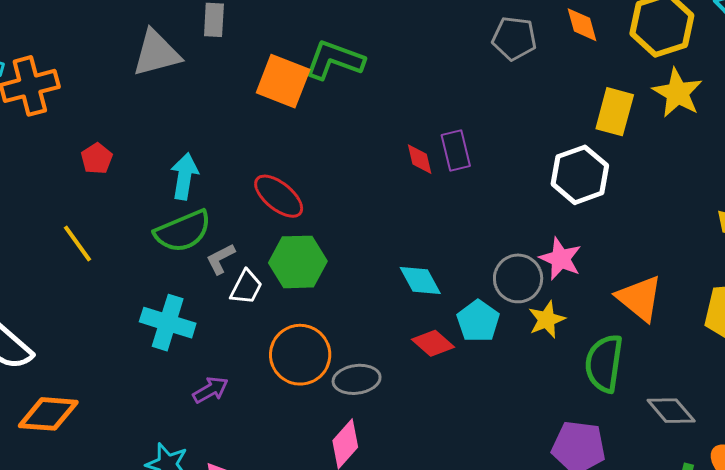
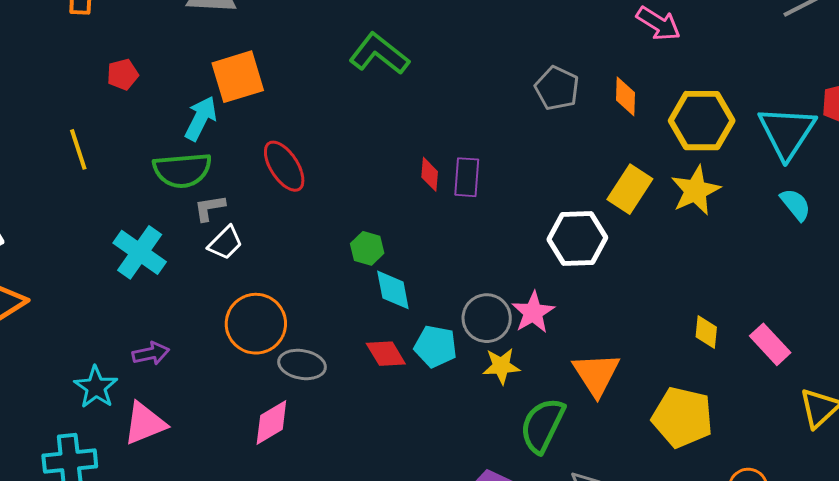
orange square: (283, 81) -> (238, 77), moved, turned 34
green hexagon: (298, 262) -> (367, 248), moved, size x0.6
cyan pentagon: (478, 321) -> (436, 346), turned 30
purple arrow: (210, 390) -> (151, 353), moved

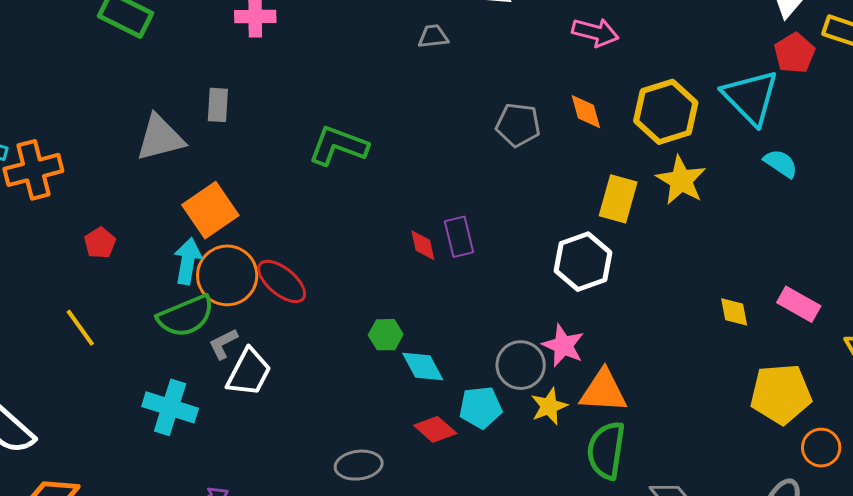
white trapezoid: (225, 243) -> (249, 372), size x1.4
orange circle: (256, 324) -> (227, 275), moved
orange triangle: (596, 374) -> (603, 391), moved, turned -36
yellow pentagon: (682, 417) -> (781, 394), moved

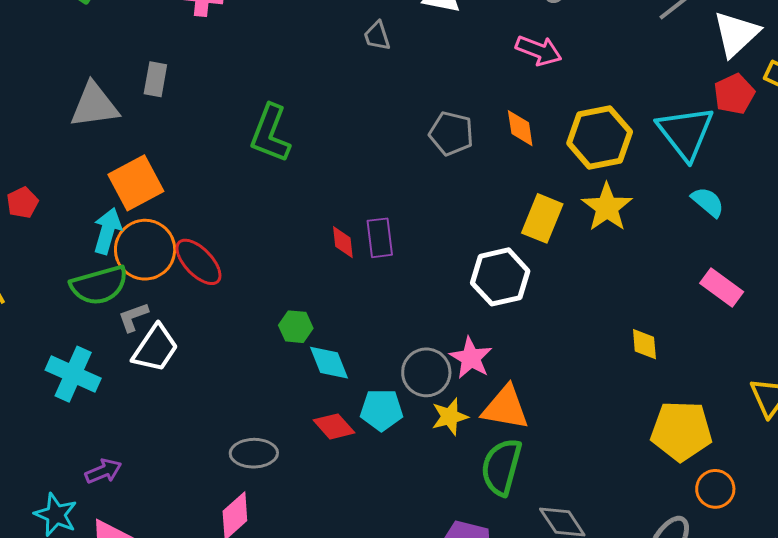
gray trapezoid: (433, 36) -> (377, 36), turned -108
green L-shape: (338, 146) -> (270, 133), turned -96
pink rectangle: (799, 304) -> (722, 288), moved

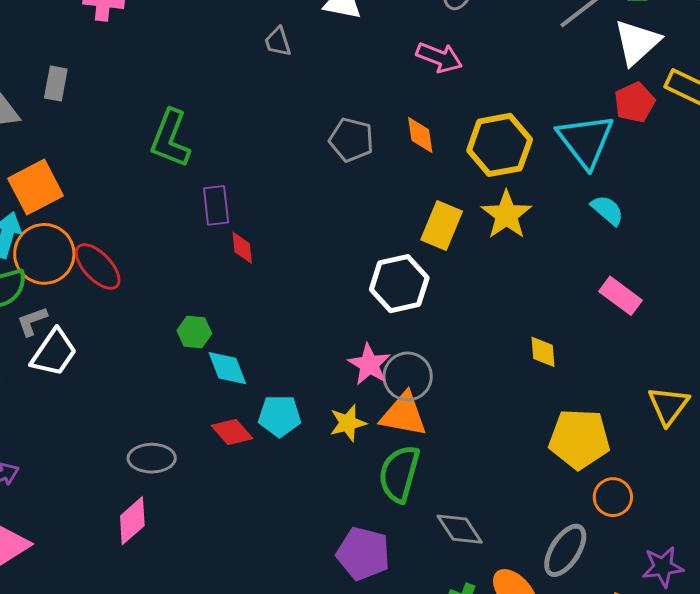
purple rectangle: (380, 238) -> (216, 205), moved
gray circle: (426, 372) -> (408, 376), moved

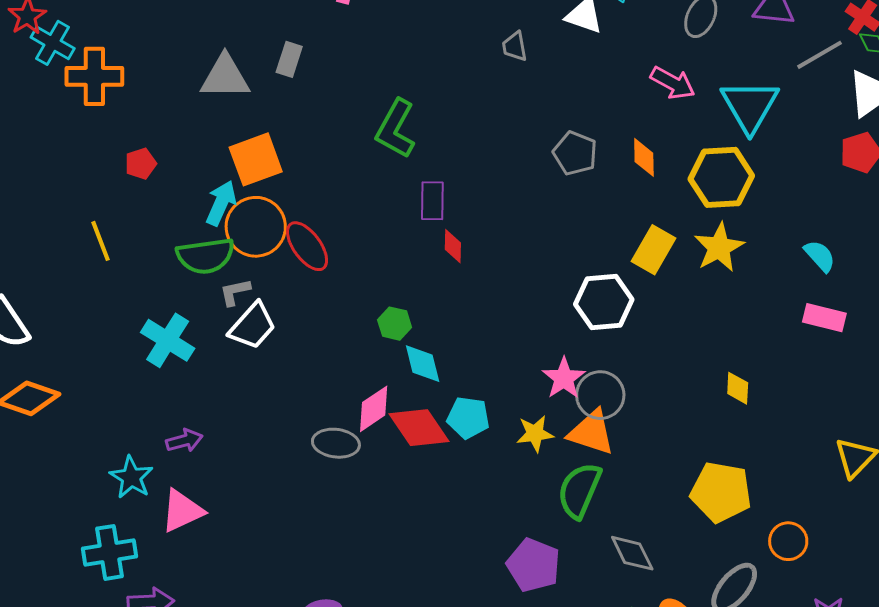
cyan triangle: (586, 141) -> (750, 106), moved
pink rectangle: (621, 296) -> (824, 318), moved, turned -30
red diamond: (232, 432) -> (419, 428), size x1.5
yellow pentagon: (579, 439) -> (721, 492), moved
pink diamond: (132, 521) -> (374, 409), moved

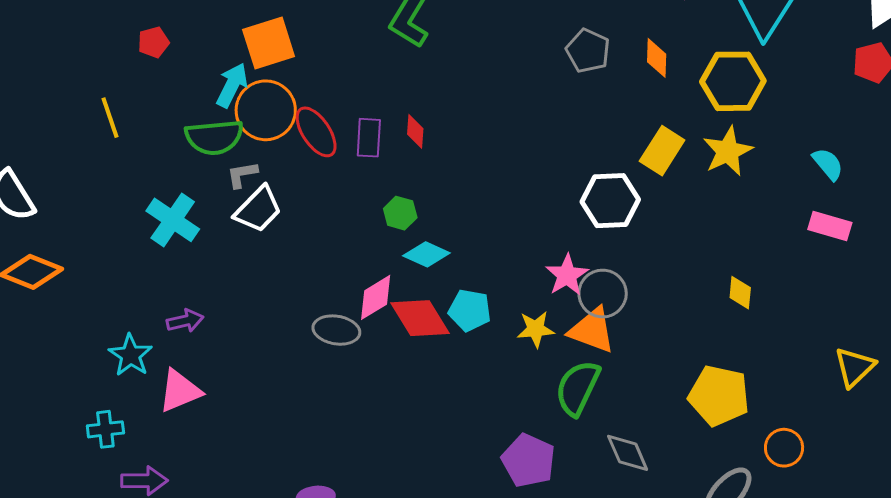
purple rectangle: (432, 201) -> (369, 138), moved
red diamond: (453, 246) -> (415, 131), moved
cyan diamond: (423, 364) -> (426, 254), turned -54
cyan cross: (109, 552) -> (105, 429), size x0.7

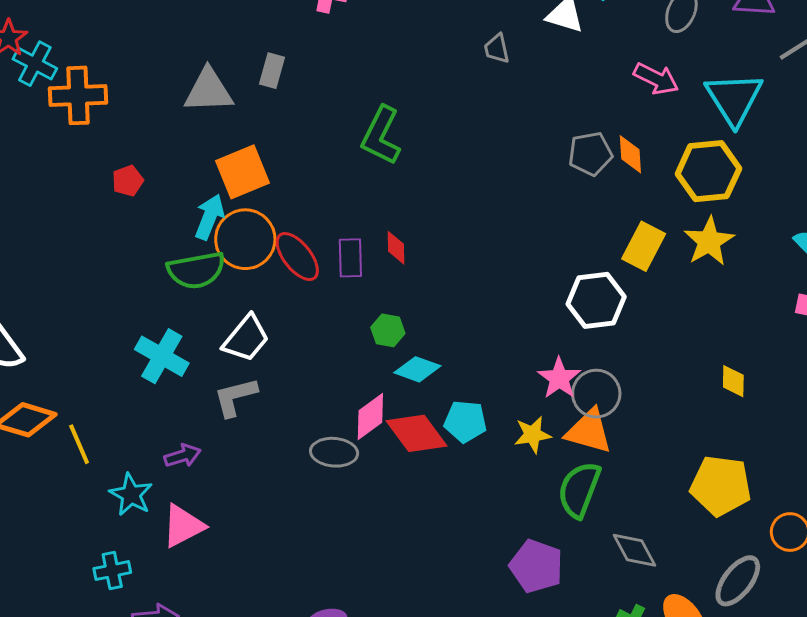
gray pentagon: (588, 51) -> (590, 154), moved, turned -30
yellow line: (110, 118) -> (79, 444), moved
gray L-shape: (242, 175) -> (235, 397), moved, size x1.4

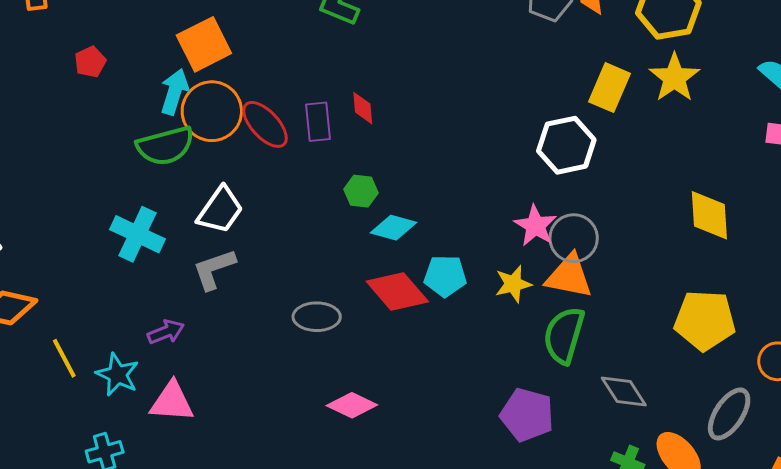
yellow diamond: (733, 381) -> (709, 215), size x1.6
pink diamond: (370, 416) -> (352, 405), moved, turned 66
yellow line: (79, 444) -> (64, 358), moved
pink triangle: (183, 526) -> (172, 402), turned 36

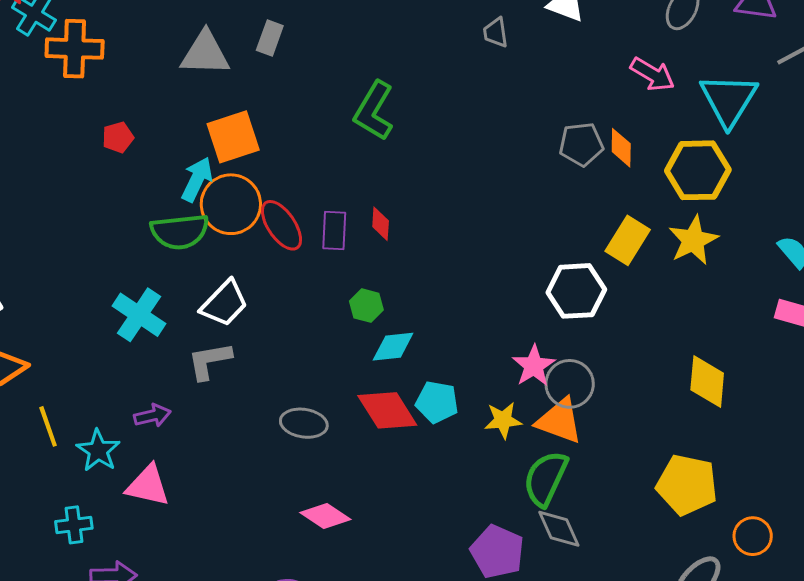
cyan diamond: (393, 228) -> (393, 347), turned -30
gray diamond: (624, 391) -> (559, 529), moved

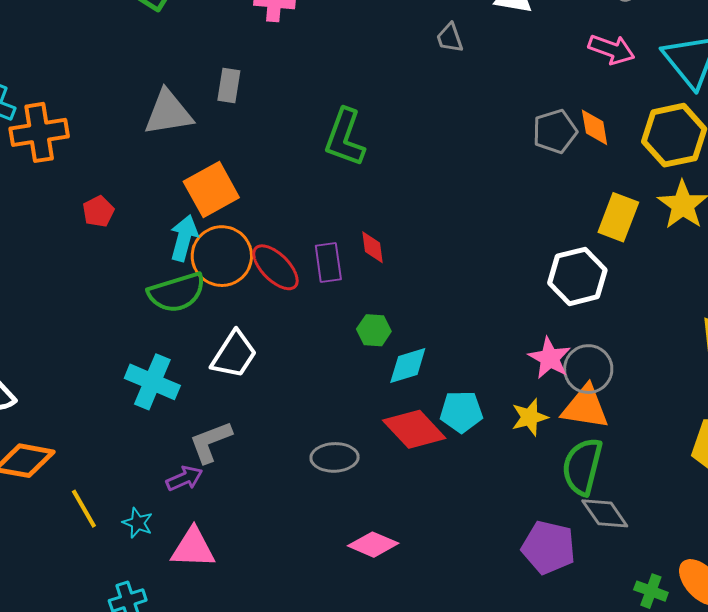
gray L-shape: (209, 361) -> (211, 442), moved
cyan star: (98, 451) -> (138, 523), size x0.7

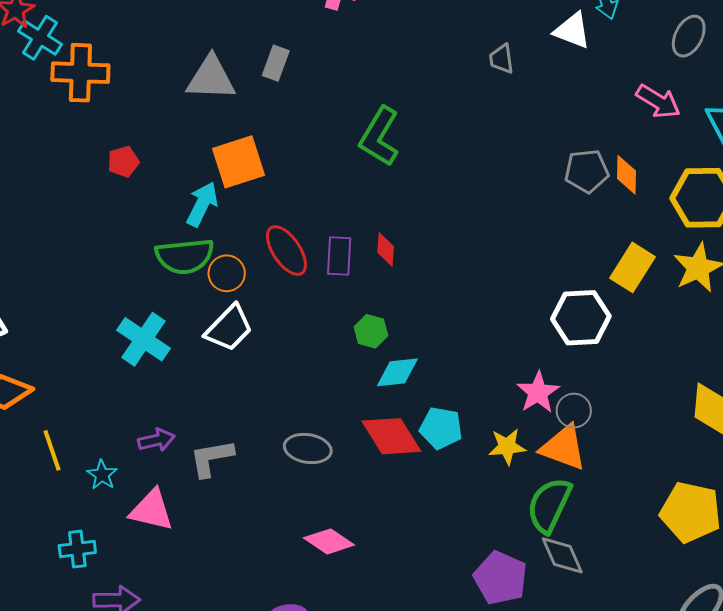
orange circle: (222, 256) -> (227, 273), moved, size x0.6
gray circle: (588, 369) -> (574, 411), size x0.7
gray L-shape: (211, 442) -> (211, 458), moved

